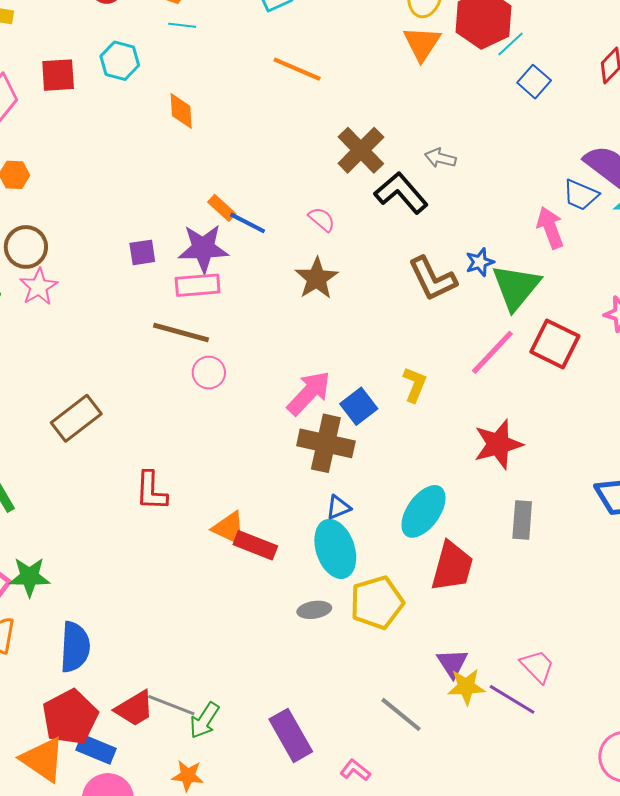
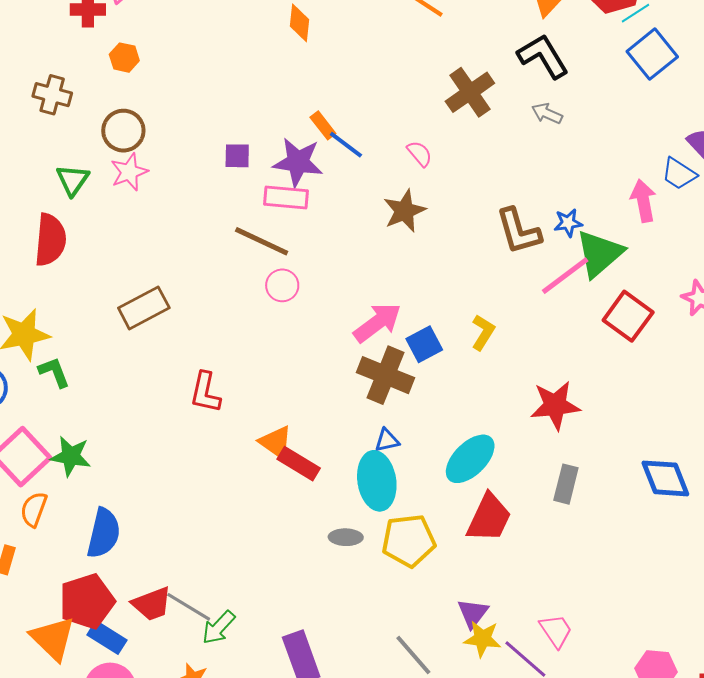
blue square: (534, 82) -> (652, 54), size x1.5
black L-shape: (401, 193) -> (543, 56), moved
pink line: (492, 352) -> (565, 276), moved

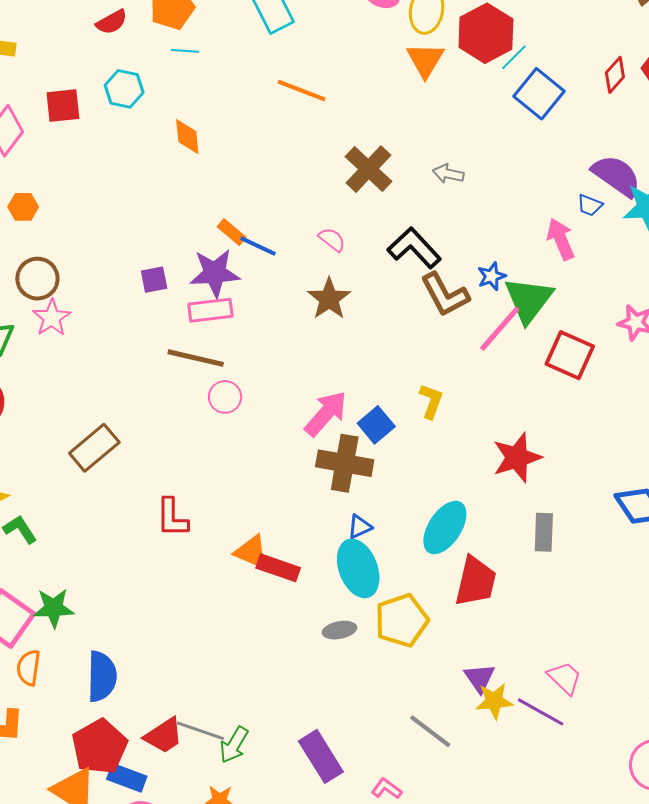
black L-shape: (543, 56) -> (414, 248), moved
blue trapezoid: (679, 174) -> (590, 205), size x0.7

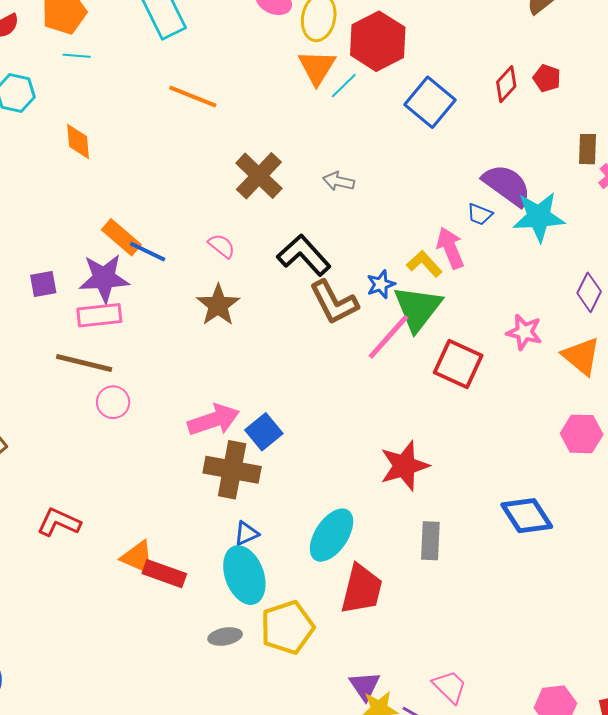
cyan line: (514, 57) -> (344, 86), moved
orange rectangle: (232, 232) -> (121, 237), size x1.4
yellow L-shape: (431, 401) -> (424, 264), moved, turned -63
pink arrow: (326, 414) -> (214, 420), turned 30
red L-shape: (172, 518) -> (59, 522), turned 114

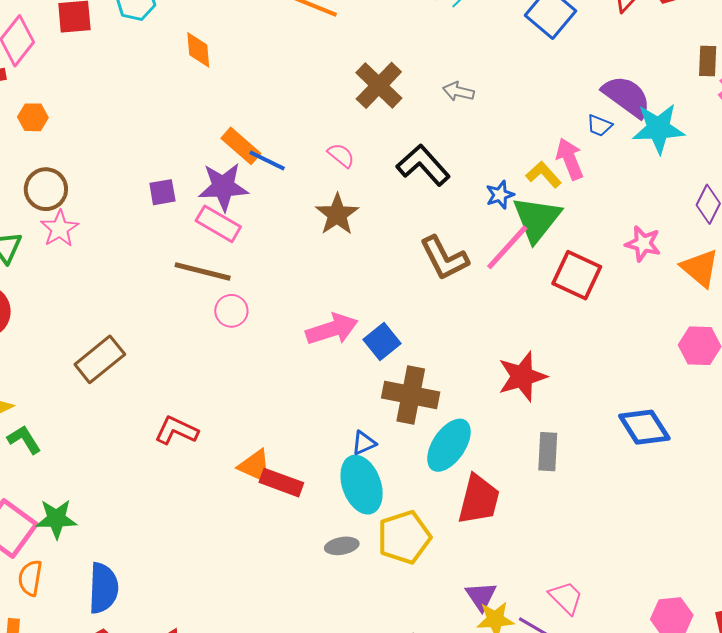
brown L-shape: (334, 302) -> (444, 258), moved
pink rectangle: (99, 315) -> (218, 224), turned 36
brown cross: (232, 470) -> (411, 395), moved

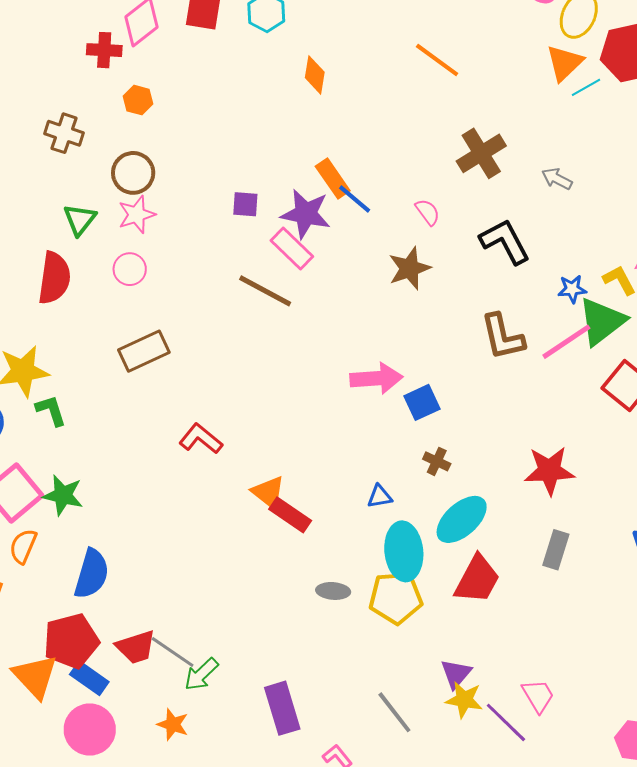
pink circle: (231, 311) -> (130, 269), moved
brown cross: (411, 395) -> (437, 461), size x0.5
cyan ellipse: (362, 485) -> (404, 551), moved

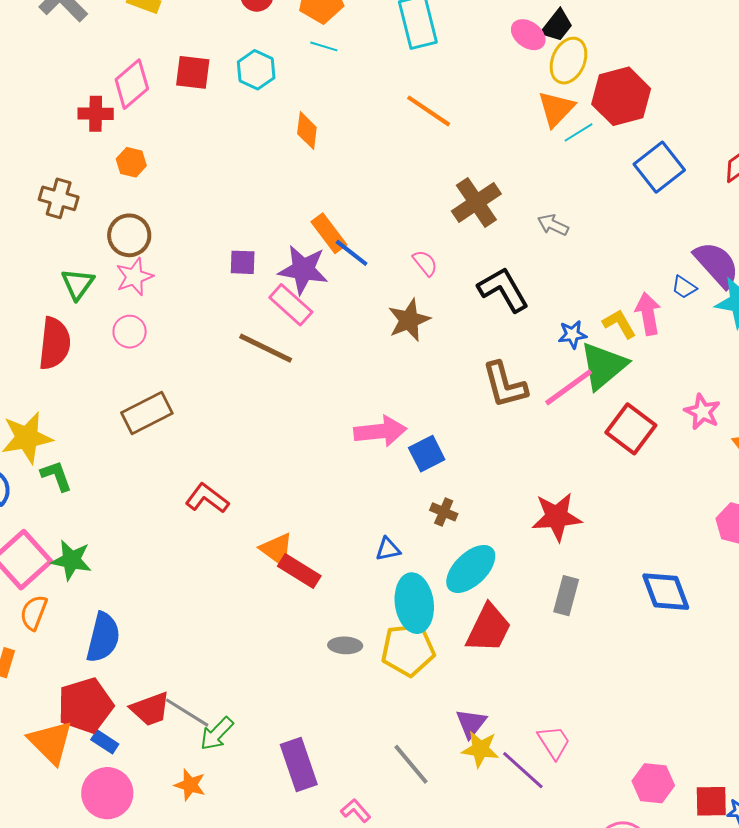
blue rectangle: (89, 678) -> (105, 742), size x0.7

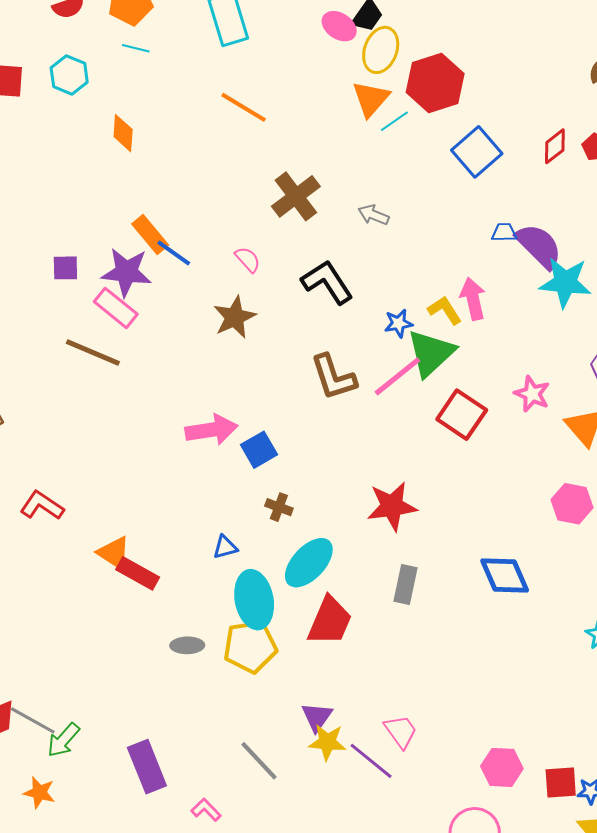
blue trapezoid: (684, 287) -> (504, 232), moved, turned 148

